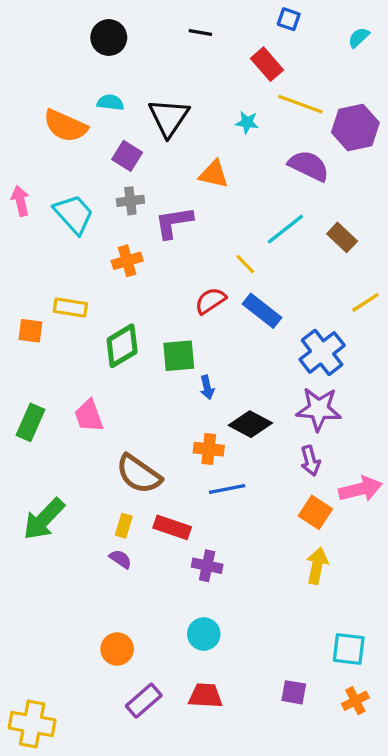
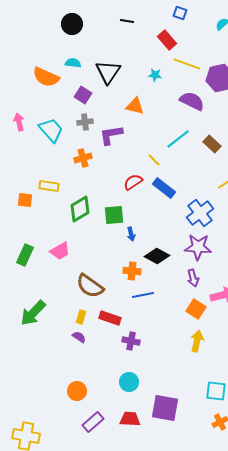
pink trapezoid: (89, 416) -> (60, 251), turned -100
purple square: (294, 692) -> (165, 408), moved, size x1.8

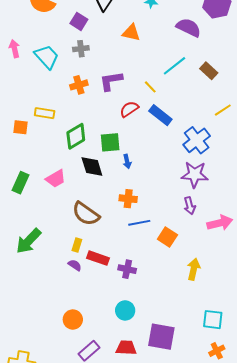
purple L-shape: (111, 135) -> (111, 81), moved
black diamond: (157, 256) -> (92, 166), moved, turned 45
orange square: (196, 309) -> (167, 237), moved
red rectangle: (110, 318) -> (98, 258), moved

